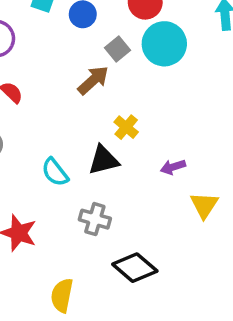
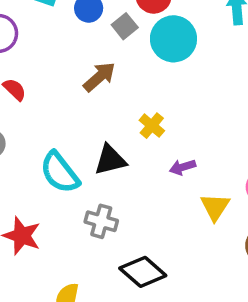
gray square: (117, 49) -> (125, 26), moved
yellow cross: (126, 127) -> (152, 126), moved
cyan semicircle: (55, 172) -> (60, 173), size x1.4

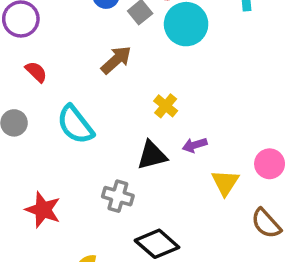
black triangle: (110, 160) -> (152, 155), moved
cyan semicircle: (60, 173) -> (75, 125), moved

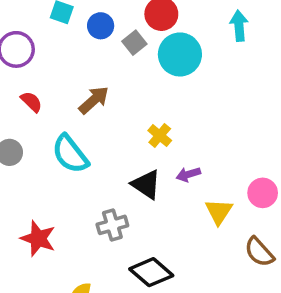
brown arrow: (116, 60) -> (94, 100), moved
black triangle: (152, 155) -> (146, 184), turned 48
gray cross: (118, 196) -> (112, 225), turned -32

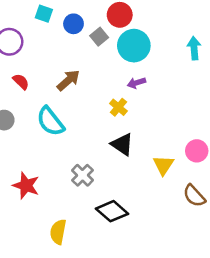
cyan arrow: (239, 26) -> (194, 48), moved
purple arrow: (188, 174) -> (136, 83), moved
black triangle: (146, 184) -> (122, 144), moved
gray cross: (112, 225) -> (82, 175), turned -30

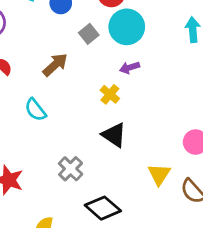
gray square: (99, 37) -> (89, 34), moved
cyan semicircle: (50, 121) -> (35, 110), size x0.7
yellow triangle: (163, 165) -> (159, 174), moved

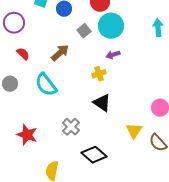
yellow cross: (110, 94) -> (99, 74), turned 32
cyan semicircle: (35, 110) -> (46, 85), size x1.4

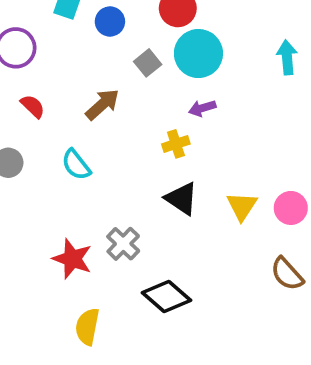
cyan semicircle: (46, 85) -> (76, 165), size x0.7
yellow triangle: (134, 131) -> (242, 206), moved
red star: (27, 135) -> (72, 259), moved

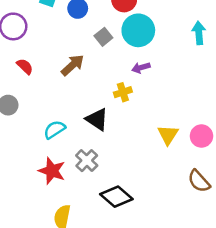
cyan semicircle: (76, 165) -> (54, 130), moved, turned 95
black triangle: (182, 199) -> (97, 119), moved

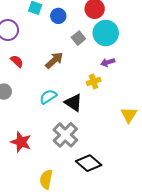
cyan semicircle: (54, 130) -> (48, 97), moved
gray cross: (87, 161) -> (65, 135), size x1.4
red star: (52, 171) -> (21, 142), moved

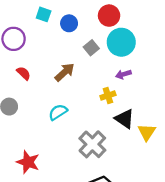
black triangle: (73, 103) -> (125, 119), moved
gray cross: (65, 135) -> (92, 144), moved

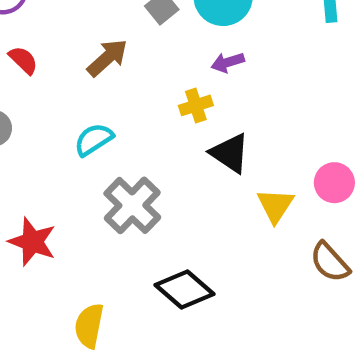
yellow triangle: (147, 132) -> (275, 205), moved
gray cross: (92, 144) -> (132, 205), moved

